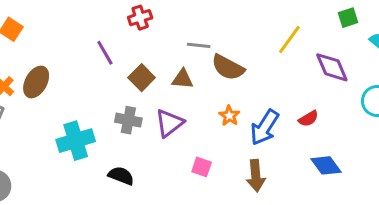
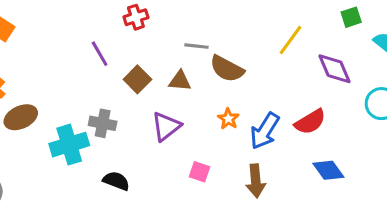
brown ellipse: (36, 82) -> (21, 117), moved, turned 36
red semicircle: (308, 119) -> (310, 122), size x1.5
gray cross: (128, 120) -> (103, 123), moved

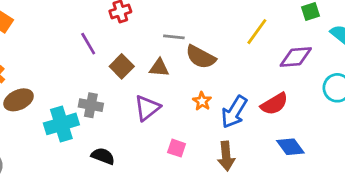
purple diamond: (334, 69) -> (296, 57), turned -72

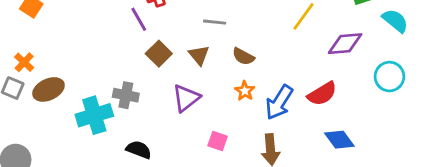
purple line: (88, 44) -> (139, 19), moved
brown semicircle: (201, 57) -> (243, 56), moved, size x0.7
brown triangle: (159, 68) -> (199, 55), turned 45

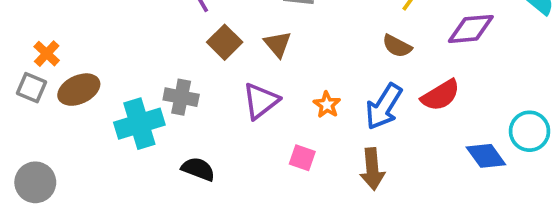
brown semicircle: (243, 56) -> (397, 46), moved
cyan circle: (389, 77) -> (530, 131), moved
orange star: (245, 91) -> (327, 105), moved
blue diamond: (339, 140) -> (486, 156), moved

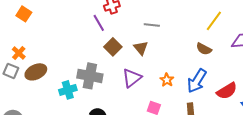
red semicircle: (441, 95) -> (227, 91), moved
gray cross: (181, 97) -> (90, 76), size x1.4
cyan cross: (139, 124) -> (68, 90), size x0.7

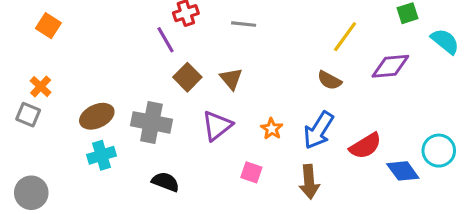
gray line: (152, 25) -> (244, 24), moved
brown ellipse: (36, 72) -> (97, 116), moved
cyan cross: (68, 90) -> (101, 155), moved

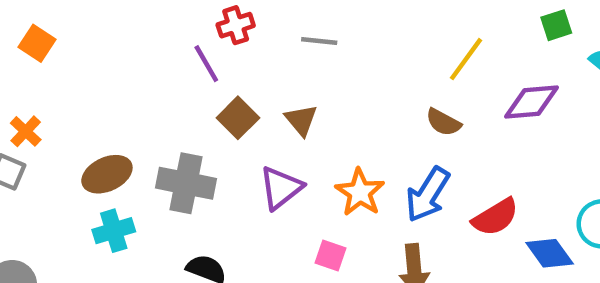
orange star: (272, 129) -> (360, 192), size x1.5

